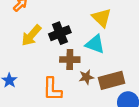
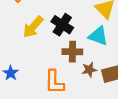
black cross: (60, 33) -> (62, 25), turned -35

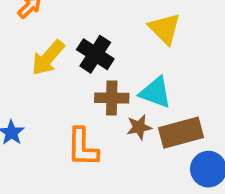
cyan triangle: (98, 36) -> (155, 92), moved

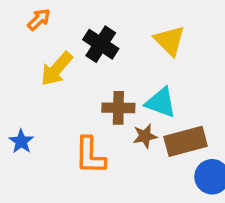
black cross: (95, 54) -> (101, 44), moved

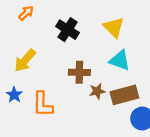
yellow arrow: (57, 69) -> (25, 60), moved
cyan triangle: (161, 103) -> (120, 60), moved
orange L-shape: (90, 156) -> (43, 104), moved

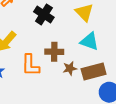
orange L-shape: (43, 104) -> (30, 65), moved

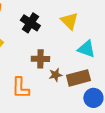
cyan triangle: (89, 41) -> (86, 49), moved
orange L-shape: (30, 65) -> (20, 88), moved

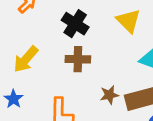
brown cross: (40, 59) -> (78, 59), moved

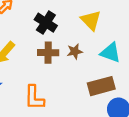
brown star: (109, 95) -> (75, 51), moved

